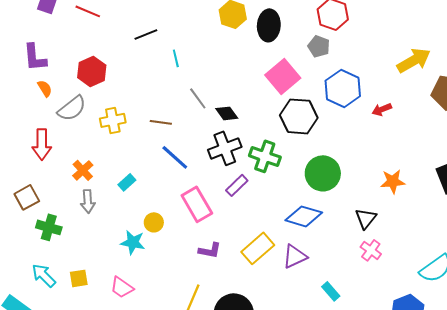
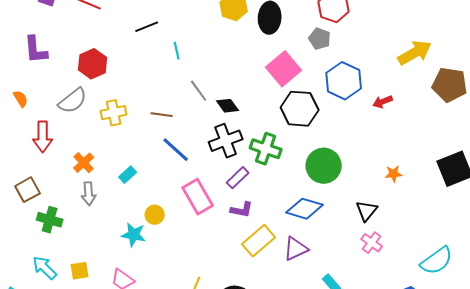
orange semicircle: (45, 88) -> (21, 99), moved
orange star: (393, 181) -> (394, 174), size x0.7
purple L-shape: (210, 250) -> (242, 210), moved

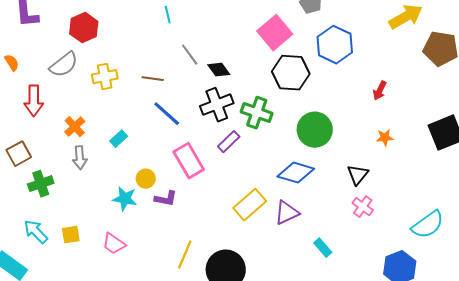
red arrow: (383, 102) -> (380, 91), moved, turned -42
purple L-shape: (242, 210) -> (166, 199), moved
green cross: (50, 220) -> (41, 184), turned -35

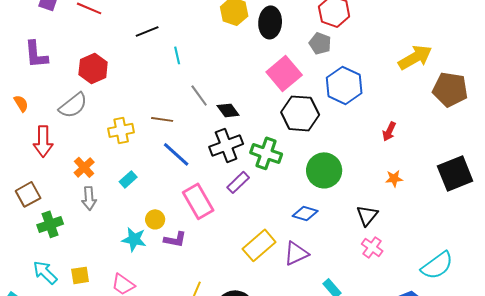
yellow cross: (105, 77) -> (121, 130), moved
blue diamond: (296, 173) -> (305, 213), size x0.7

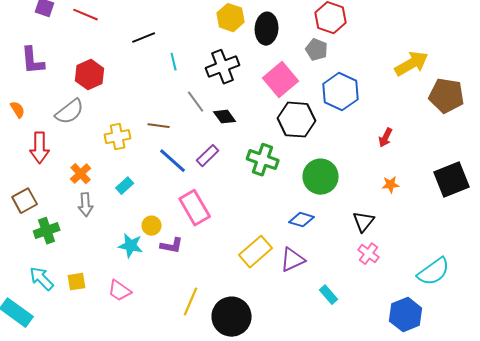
black cross: (226, 145) -> (223, 67), moved
purple rectangle: (238, 182) -> (208, 156), moved

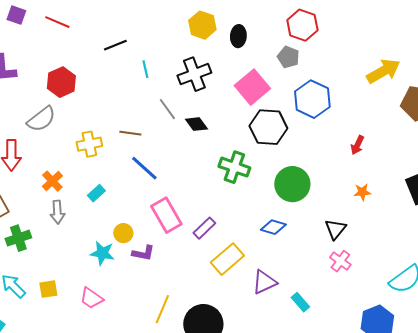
black ellipse: (267, 29) -> (238, 36), size x0.7
purple rectangle: (208, 156) -> (204, 228), moved
purple triangle: (293, 260) -> (264, 282), moved

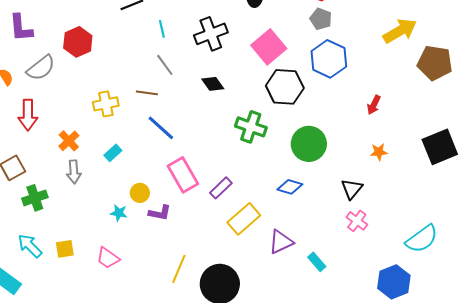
gray pentagon: (288, 57) -> (321, 19), moved
gray line: (167, 109) -> (165, 65), moved
gray semicircle: (41, 119) -> (41, 68), moved
cyan star: (102, 253) -> (119, 213), size x0.7

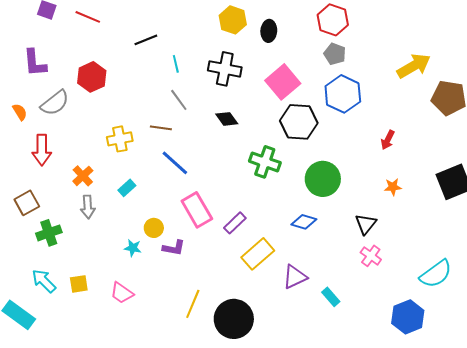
black cross: (211, 34) -> (225, 69), turned 32

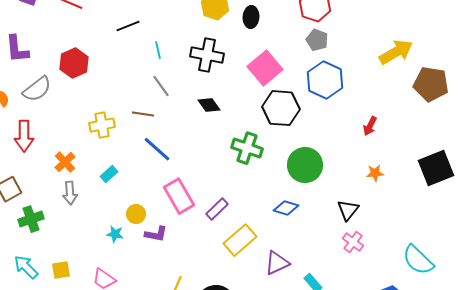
cyan semicircle: (436, 274) -> (418, 260), turned 80

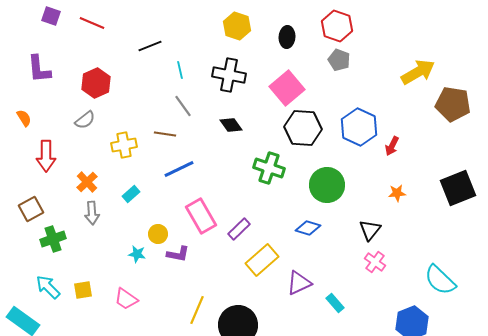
black ellipse: (251, 17) -> (287, 37), moved
blue hexagon: (325, 80) -> (359, 127), moved
gray semicircle: (37, 89) -> (85, 120), moved, size x0.7
blue line: (157, 149) -> (179, 169), turned -68

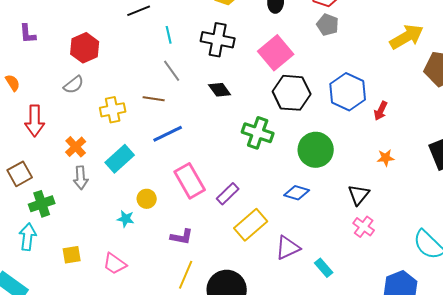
purple L-shape: (39, 69) -> (28, 34), size x0.7
cyan rectangle: (131, 194) -> (120, 159), size x1.6
purple L-shape: (178, 254) -> (182, 237), moved
cyan arrow: (48, 287) -> (28, 237), moved, turned 52

